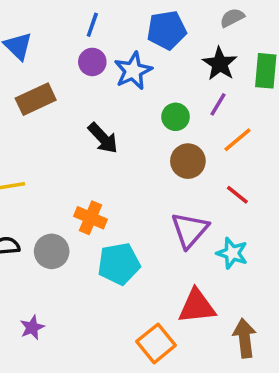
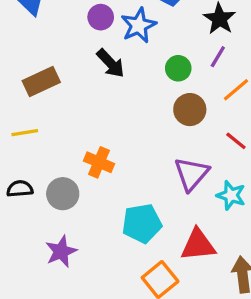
brown rectangle: (36, 99) -> (41, 81), moved
black arrow: (103, 138) -> (111, 63), moved
cyan pentagon: (119, 264) -> (142, 223), moved
purple star: (32, 327) -> (61, 251), moved, size x1.4

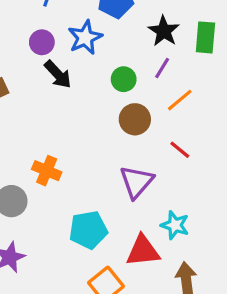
purple circle: (101, 17) -> (42, 42), moved
cyan star: (231, 195) -> (175, 225), moved

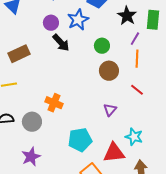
purple line: (162, 68) -> (135, 39), moved
orange line: (180, 100) -> (137, 59), turned -48
purple triangle: (136, 182) -> (110, 110), size x0.6

